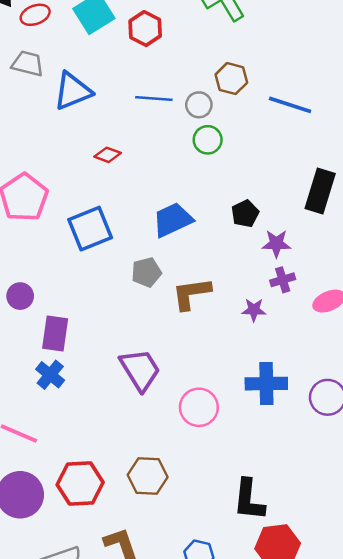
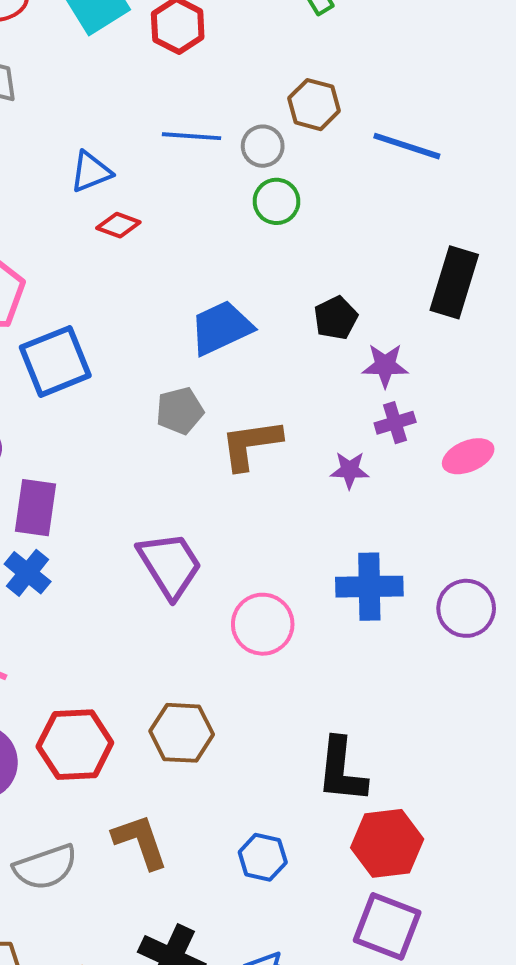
blue triangle: (73, 91) -> (91, 172), moved, size x0.7
blue square: (90, 229) -> (55, 361), moved

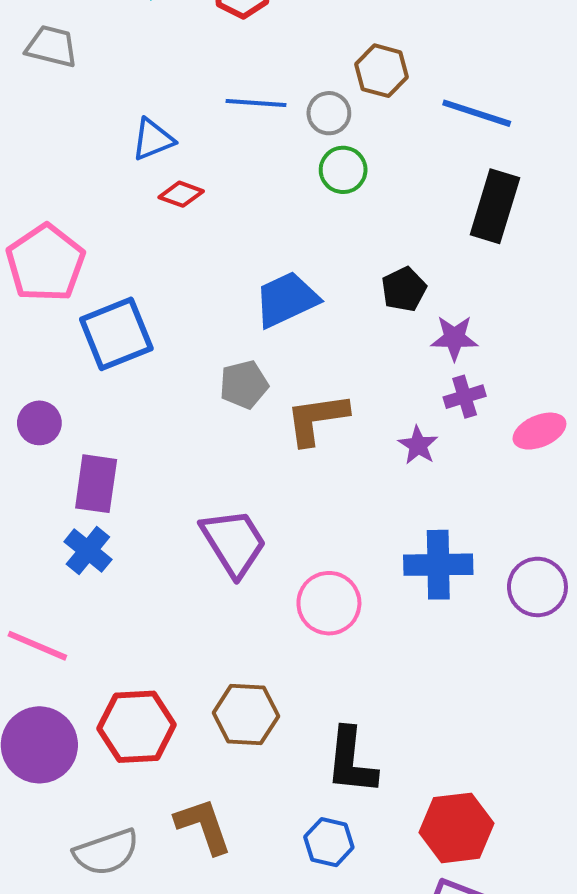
black rectangle: (454, 282) -> (495, 206), moved
purple star: (350, 470) -> (418, 445), turned 30
black L-shape: (342, 770) -> (351, 761), moved

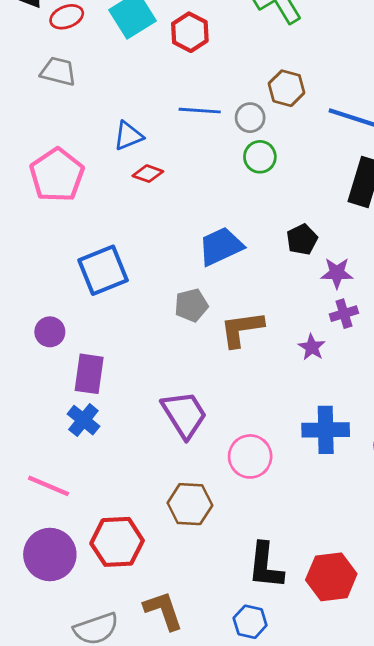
pink pentagon: (45, 263) -> (57, 175), moved
brown hexagon: (246, 715) -> (190, 504), moved
red hexagon: (456, 828) -> (331, 577), moved

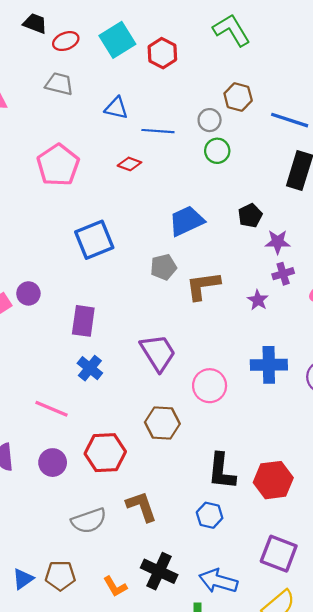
blue line: (200, 111) -> (158, 131), moved
blue triangle: (128, 136) -> (116, 108), moved, turned 35
purple circle: (50, 332) -> (28, 293), moved
blue cross: (83, 420) -> (90, 368), moved
purple circle: (50, 554) -> (53, 463), size x0.7

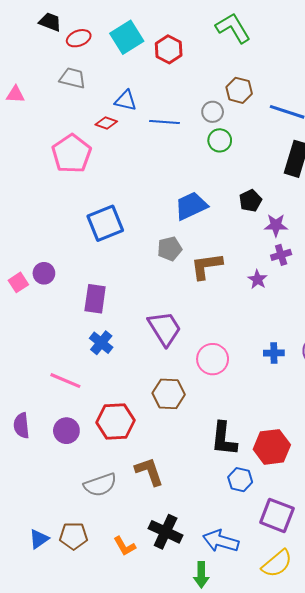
red diamond: (129, 164) -> (106, 123), moved
blue cross: (269, 365) -> (274, 353), moved, size x0.6
blue hexagon: (210, 515) -> (240, 480), moved

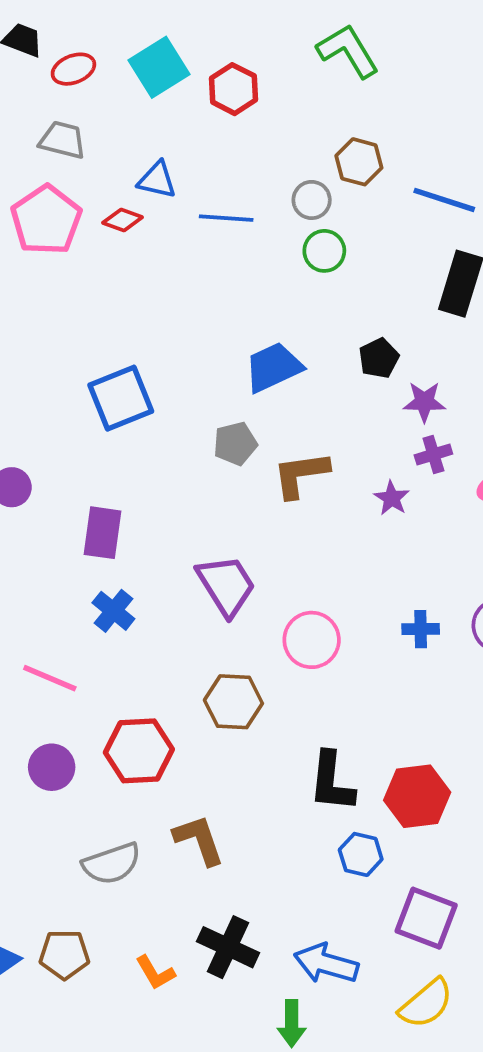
pink pentagon: (72, 154) -> (46, 220), moved

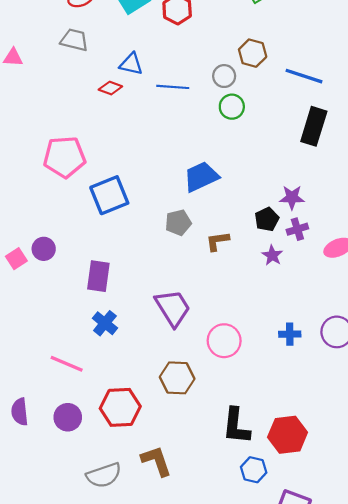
pink pentagon: (46, 220) -> (64, 157), moved, turned 30
black pentagon: (379, 358) -> (267, 219), moved
brown L-shape: (301, 474) -> (218, 241), size x0.7

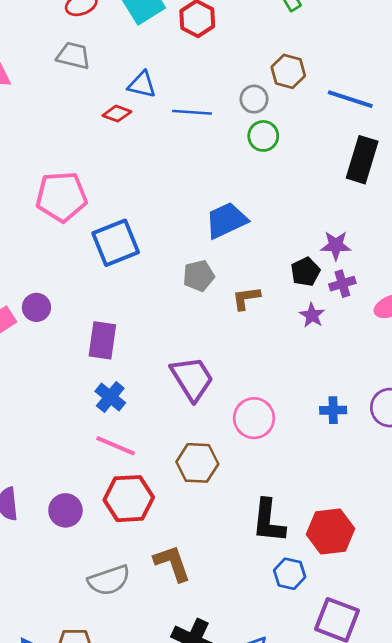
pink line: (67, 364) -> (116, 446), moved

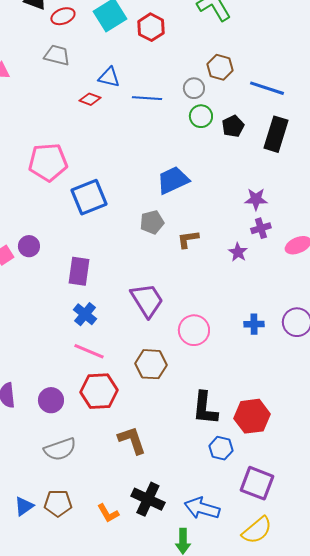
black pentagon: (305, 272) -> (233, 126), moved
gray semicircle: (109, 580) -> (60, 449), moved

